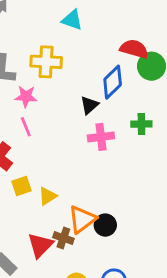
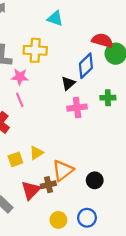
yellow square: (22, 186) -> (15, 159), moved
black circle: (105, 225) -> (95, 180), moved
brown cross: (63, 238) -> (48, 185), turned -32

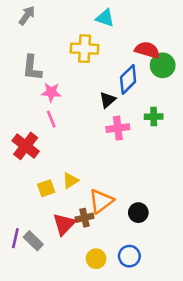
cyan triangle: (55, 18) -> (105, 18), moved
yellow cross: (35, 50) -> (85, 49), moved

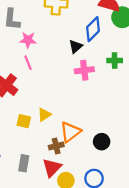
yellow square: (46, 188) -> (24, 121), turned 32
red triangle: (64, 224) -> (52, 168), moved
gray rectangle: (33, 241) -> (24, 163), moved, turned 56

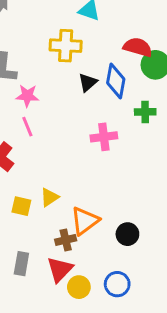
blue diamond: (93, 29) -> (116, 81), turned -35
black triangle: (76, 46) -> (88, 82), moved
green cross: (115, 61) -> (145, 112), moved

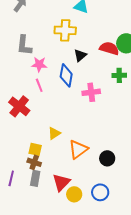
red semicircle: (138, 47) -> (109, 48), moved
blue diamond: (116, 81) -> (66, 75), moved
yellow square: (21, 206) -> (35, 149), moved
brown cross: (66, 240) -> (34, 162), moved, turned 32

